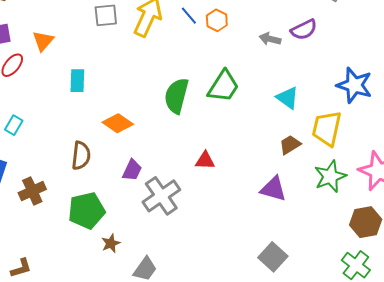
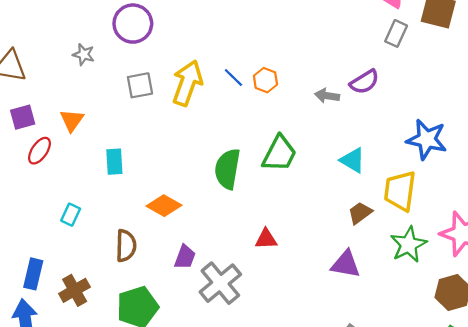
cyan rectangle: (14, 125) -> (71, 215), moved

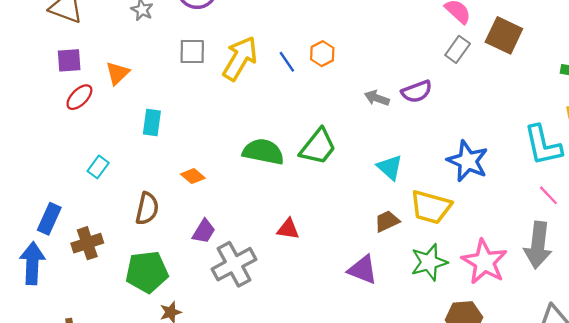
orange hexagon: (265, 80) -> (322, 54), moved
green semicircle: (227, 169) -> (263, 152), turned 81
yellow trapezoid: (400, 191) -> (431, 207), turned -93
orange diamond: (164, 206) -> (193, 176), size x0.7

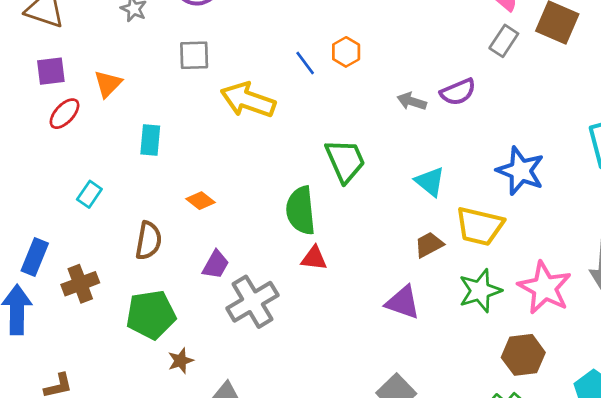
yellow arrow: (240, 58) -> (248, 100), moved, turned -99
green trapezoid: (318, 147) -> (345, 161), turned -60
green semicircle: (263, 152) -> (301, 210), moved, turned -105

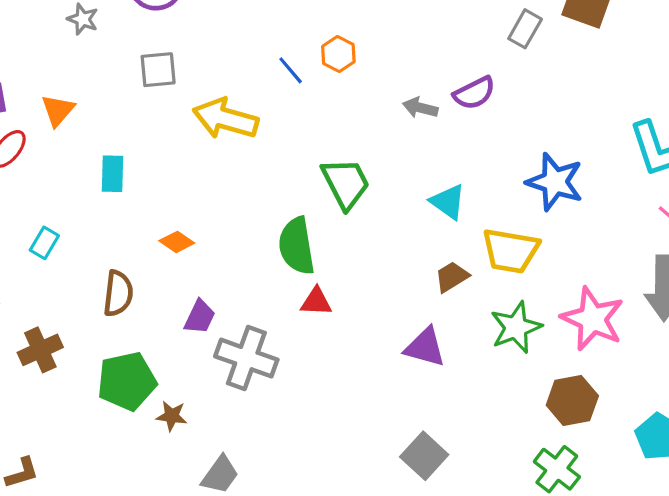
gray cross: (252, 302) -> (246, 358), turned -36
brown star: (181, 361) -> (172, 416), moved, turned 30

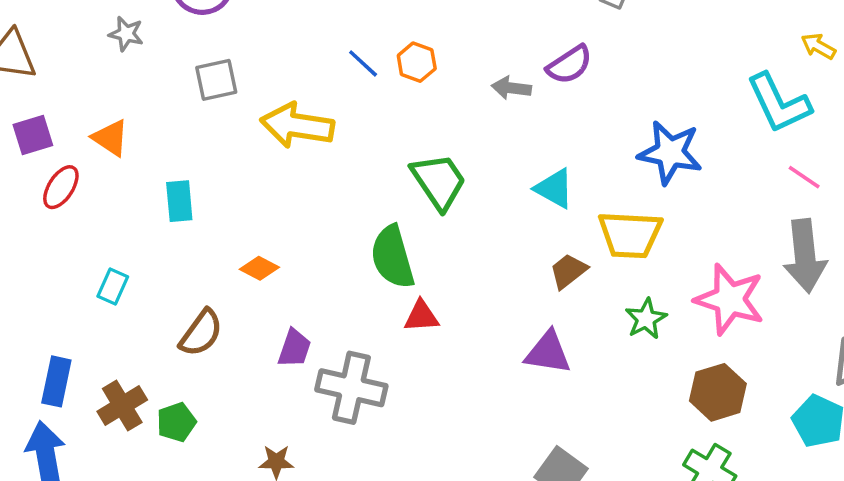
orange hexagon: (338, 54) -> (417, 62), moved
orange triangle: (58, 110) -> (110, 138), turned -30
brown semicircle: (118, 293) -> (201, 333), turned 36
green star: (516, 327) -> (646, 319), size x0.7
green pentagon: (127, 381) -> (176, 422), moved, size x0.6

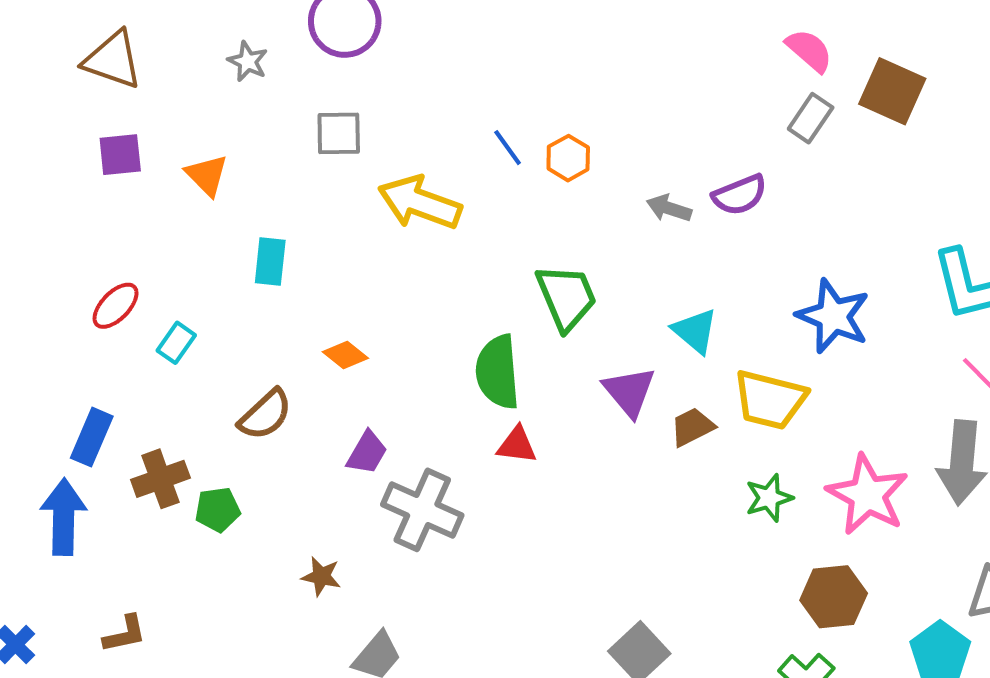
red ellipse: (61, 187) -> (116, 306), moved
purple triangle: (548, 353) -> (629, 392), moved, turned 30

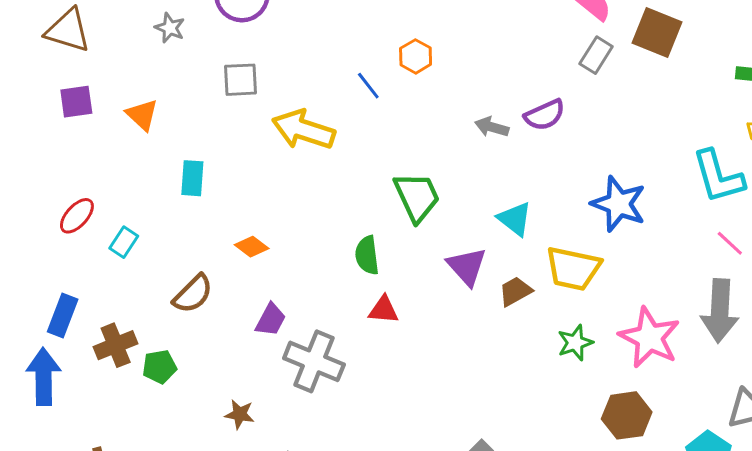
orange hexagon: (568, 158) -> (416, 56), moved
green semicircle: (498, 372) -> (367, 255), size x0.7

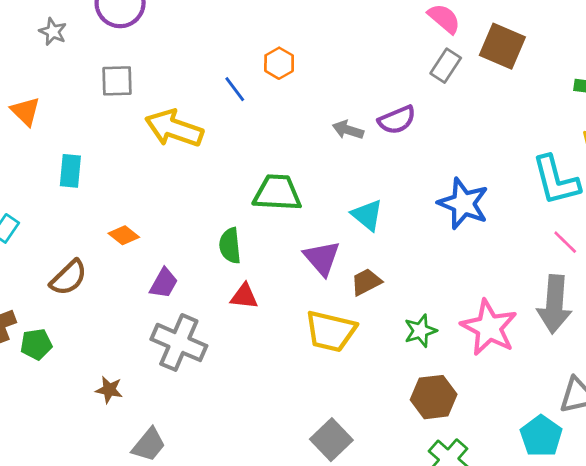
green trapezoid: (417, 197) -> (277, 193), turned -63
yellow trapezoid: (573, 269) -> (331, 331), moved
purple trapezoid: (271, 320) -> (164, 283), moved
brown hexagon: (627, 415) -> (434, 397), moved

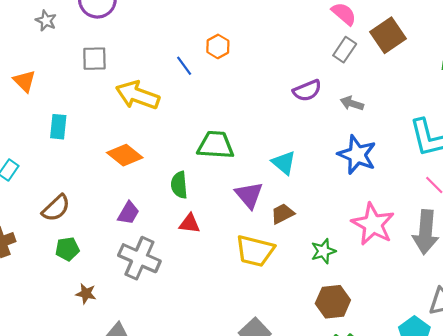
brown square: (502, 46) -> (388, 35), turned 32
gray arrow: (348, 130) -> (352, 103), moved
orange diamond: (124, 235) -> (125, 155), moved, size x1.5
pink star: (489, 328) -> (373, 224), moved
green pentagon: (36, 344) -> (67, 249), moved

